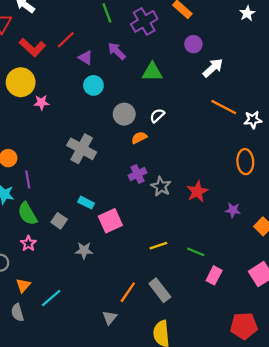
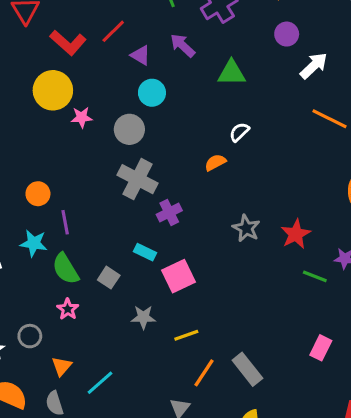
gray circle: (124, 114) -> (129, 129), moved
purple cross: (138, 174) -> (169, 212), moved
yellow line: (158, 246) -> (186, 335), moved
green line: (196, 252) -> (315, 276), moved

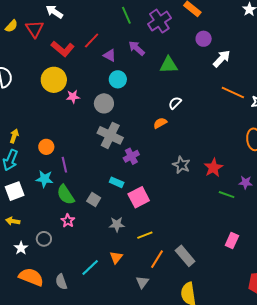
orange triangle: (62, 366) -> (116, 257), moved

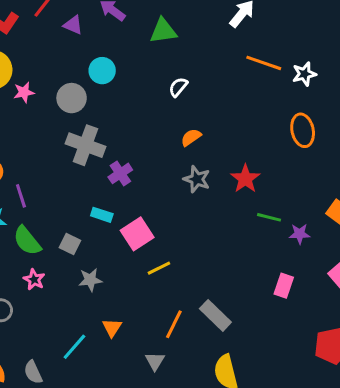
cyan circle: (118, 79) -> (102, 71), moved
orange semicircle: (160, 123) -> (191, 137), moved
purple star: (246, 182) -> (300, 234), moved
gray star: (117, 224) -> (90, 280), moved
yellow line: (145, 235) -> (159, 268), moved

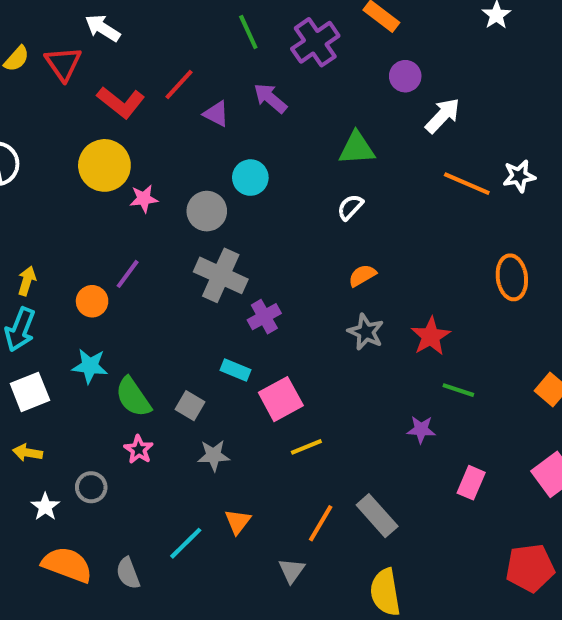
green triangle: (163, 31) -> (357, 148), moved
white star: (304, 74) -> (519, 176), moved
purple line: (21, 196) -> (128, 274), moved, turned 50
purple star: (300, 234) -> (421, 429), moved

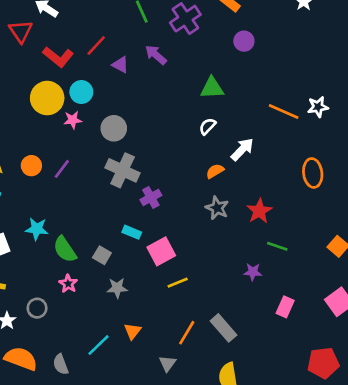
white arrow: (443, 116) -> (242, 149), moved
cyan circle: (250, 178) -> (81, 92), moved
orange circle: (92, 301) -> (31, 166), moved

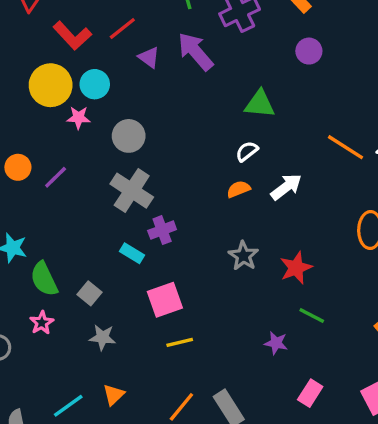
purple arrow: (156, 55) -> (195, 52), size x1.4
orange semicircle: (215, 171) -> (238, 189), moved
cyan rectangle: (132, 232) -> (132, 253), moved

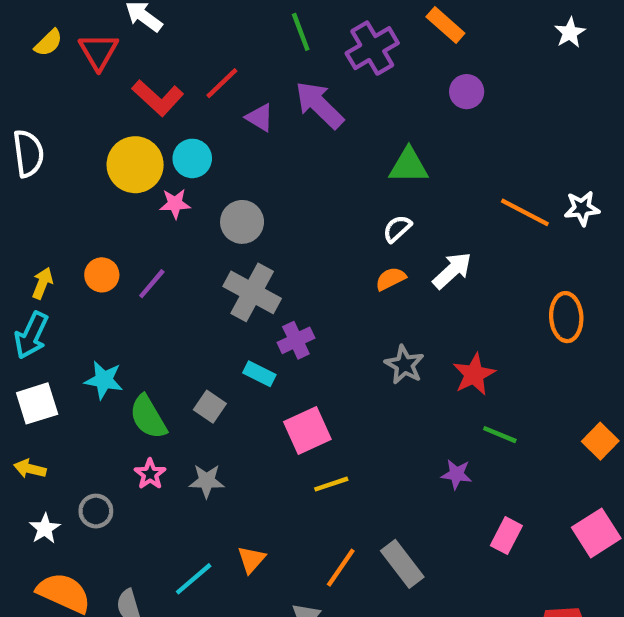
gray square: (90, 293) -> (210, 407), moved
gray star: (102, 337) -> (207, 481), moved

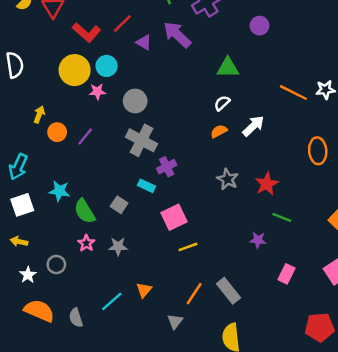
yellow arrow: (42, 283) -> (39, 115), moved

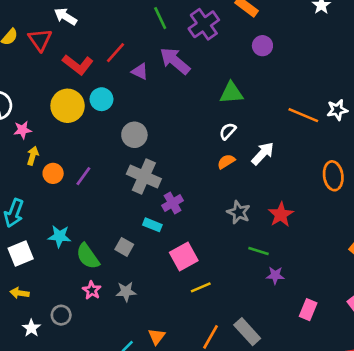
pink star: (97, 91) -> (22, 130), moved
green line: (282, 217) -> (259, 251), moved

